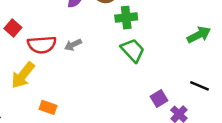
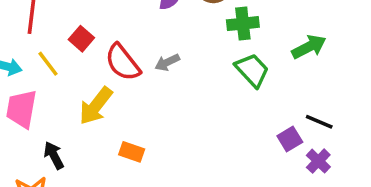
green arrow: (199, 35) -> (309, 47), moved
red semicircle: (42, 45) -> (123, 62), turned 56
black line: (199, 86) -> (319, 122), moved

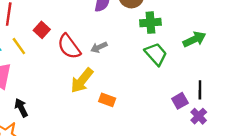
yellow arrow: (96, 106) -> (82, 81), moved
black line: (319, 122) -> (200, 90), turned 66
orange rectangle: (132, 152) -> (107, 100), moved

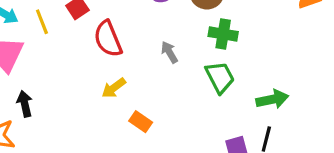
green arrow: (194, 39) -> (272, 99), moved
gray arrow: (99, 47) -> (169, 52), moved, turned 70
yellow arrow: (82, 81) -> (114, 88), size x0.7

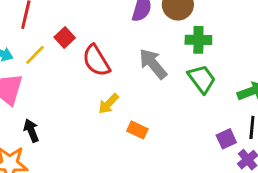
yellow line: (42, 22) -> (35, 55), turned 75
gray arrow: (169, 52) -> (153, 64), size x1.6

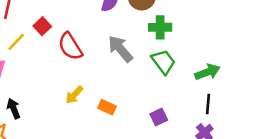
yellow arrow: (108, 104) -> (74, 95), moved
purple square: (226, 139) -> (159, 117), moved

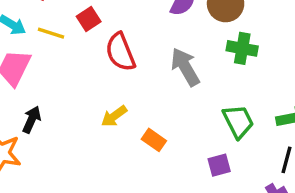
yellow line: (16, 42) -> (51, 33), turned 54
green trapezoid: (163, 62) -> (238, 121), moved
black arrow: (14, 108) -> (32, 120), turned 36

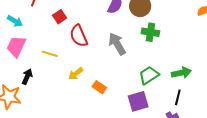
yellow line: (51, 33) -> (50, 54), moved
green trapezoid: (238, 121) -> (149, 75), turned -95
purple square: (219, 165) -> (138, 101), size x1.5

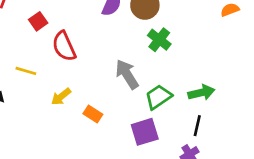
green cross: (150, 32) -> (159, 40), turned 30
gray arrow: (117, 44) -> (127, 74), moved

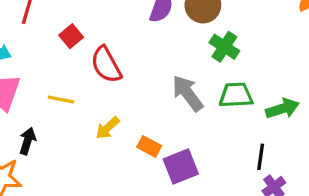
green trapezoid: (158, 97) -> (236, 95), moved, turned 36
black line: (197, 126) -> (261, 157), moved
purple square: (145, 132) -> (181, 167), moved

